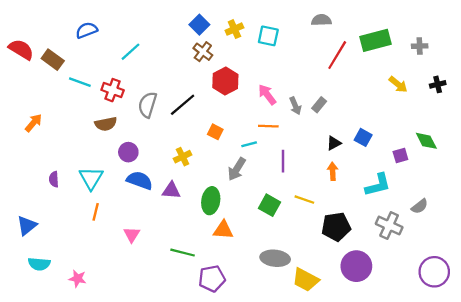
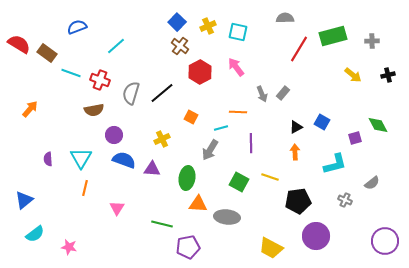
pink arrow: (267, 95) -> (236, 67), moved
gray cross: (389, 226) -> (345, 200), size x0.6
gray ellipse: (275, 258) -> (227, 217), moved
cyan semicircle: (39, 264) -> (35, 234), turned -42

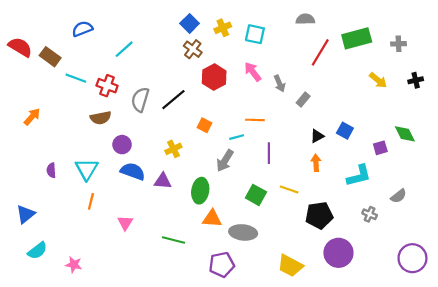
gray arrow: (262, 94) -> (280, 83), moved
purple pentagon: (188, 247) -> (222, 265), moved

